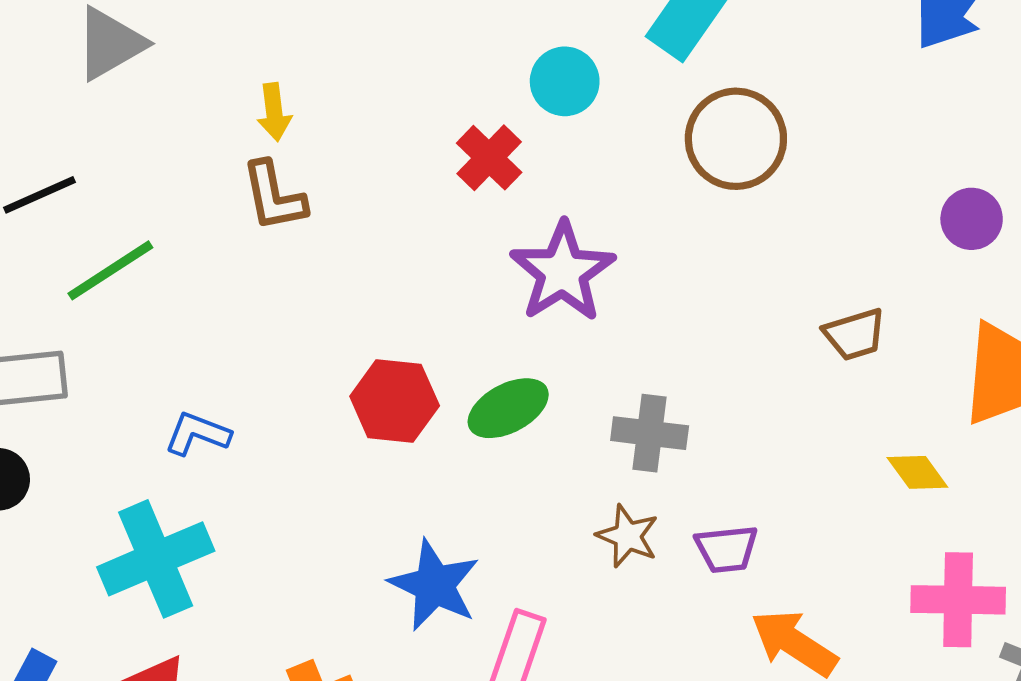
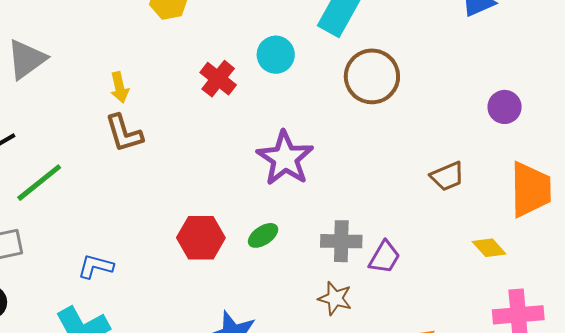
red cross: (489, 158) -> (218, 79), moved
green ellipse: (508, 408) -> (263, 235), size x0.7
purple trapezoid: (727, 549) -> (384, 257), moved, turned -48

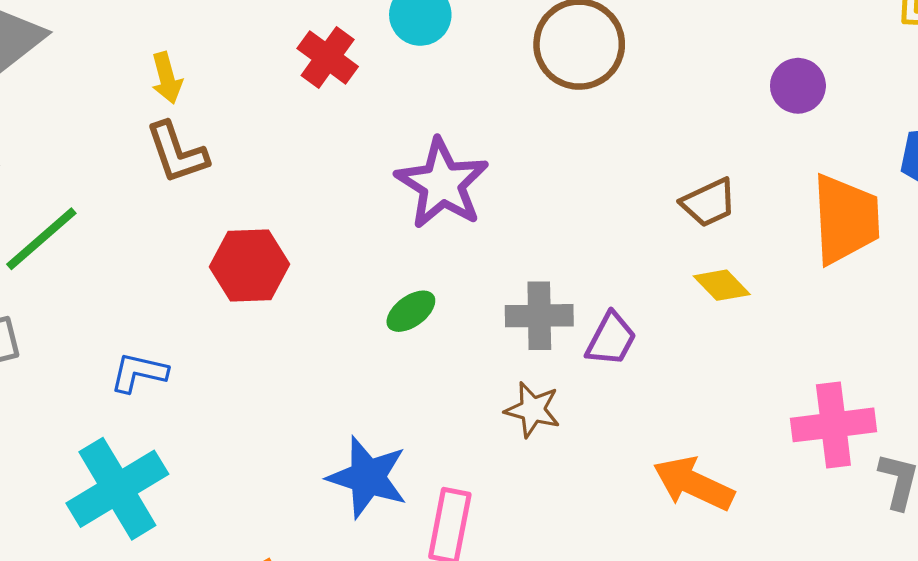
red hexagon: (201, 238) -> (249, 265), moved
yellow diamond: (489, 248) -> (722, 285), moved

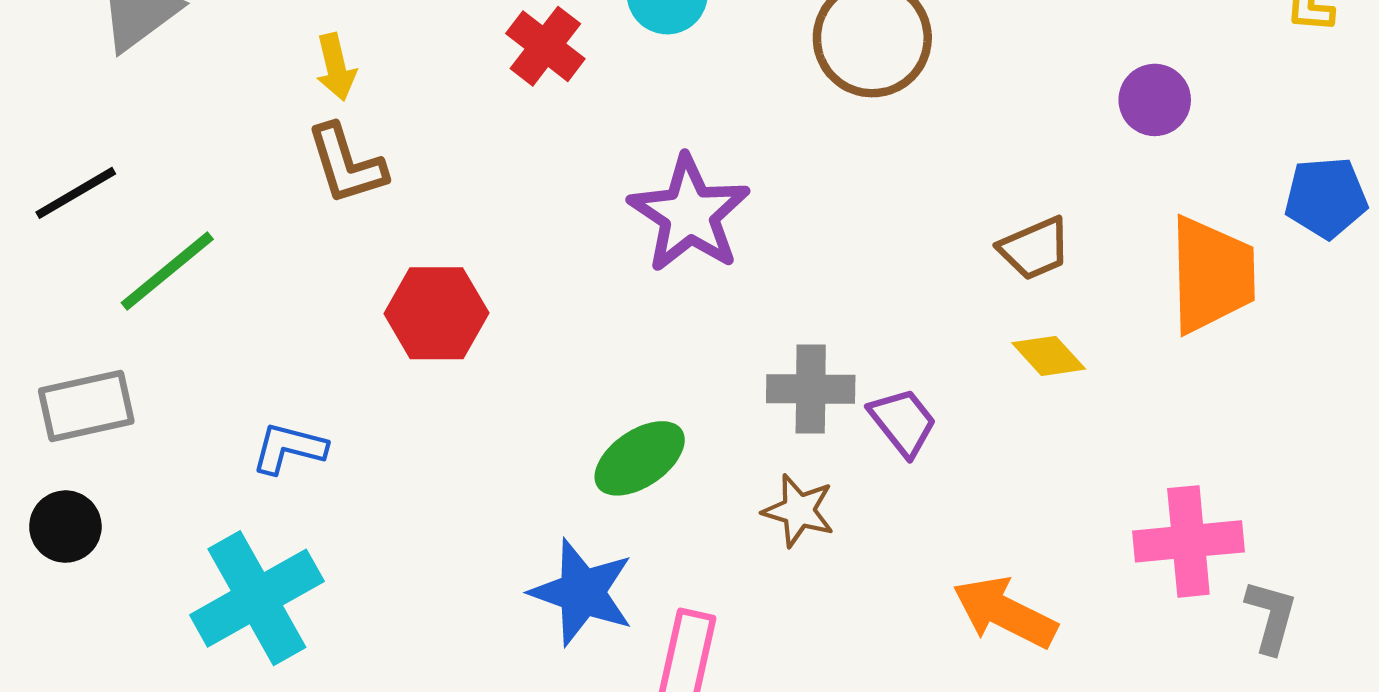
green ellipse: (411, 311) -> (640, 458), moved, size x1.4
purple trapezoid: (611, 339) -> (903, 422), turned -68

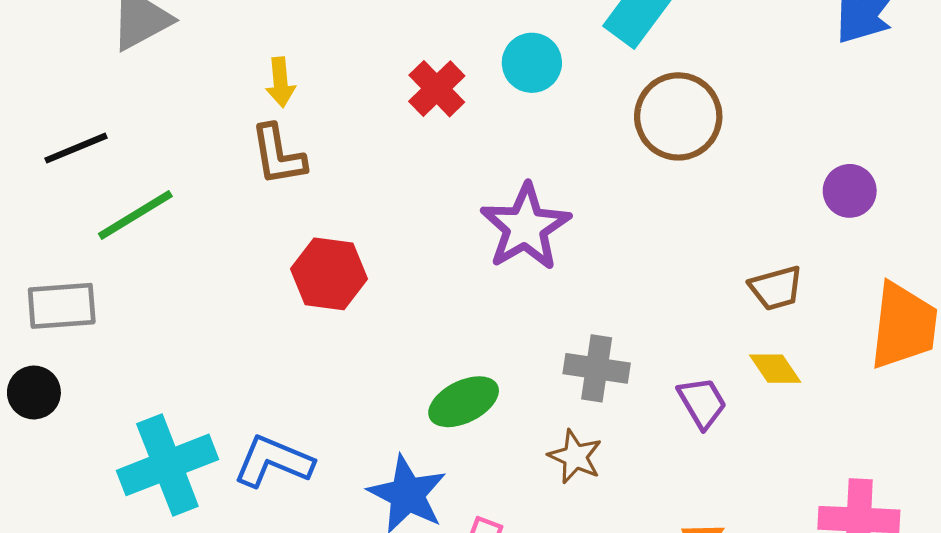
purple circle: (1155, 100) -> (850, 191), moved
purple trapezoid: (903, 422) -> (702, 403), moved
blue L-shape: (289, 448) -> (273, 461), moved, size x1.4

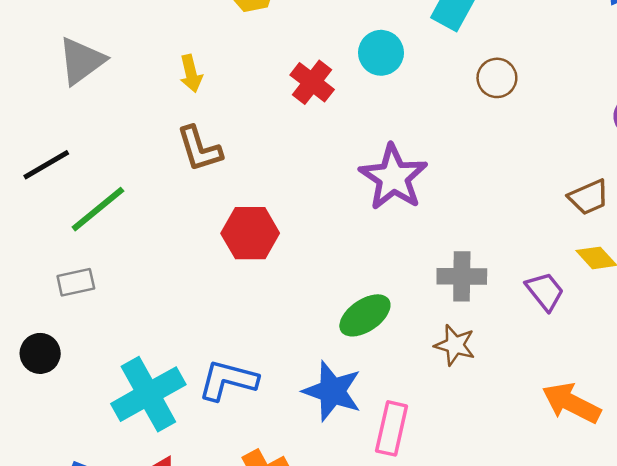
yellow arrow: (280, 82) -> (191, 74), moved
brown circle: (678, 116) -> (497, 78), size x0.6
gray rectangle: (62, 306) -> (76, 282), moved, size x0.7

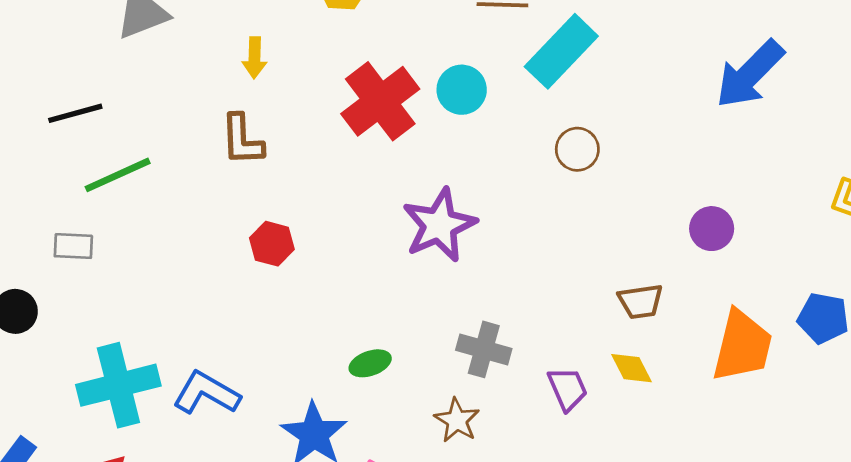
red cross: (312, 82) -> (380, 101), size x1.6
red hexagon: (250, 233) -> (272, 244), size x0.7
green ellipse: (365, 315) -> (370, 363), size x0.7

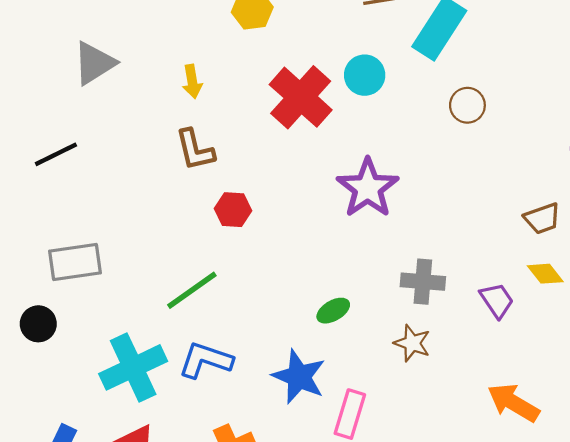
green line: (118, 175) -> (192, 290), moved
red hexagon: (272, 244) -> (233, 210), moved
gray rectangle: (73, 246) -> (75, 262), size x1.6

